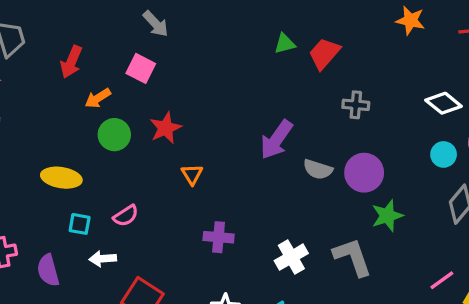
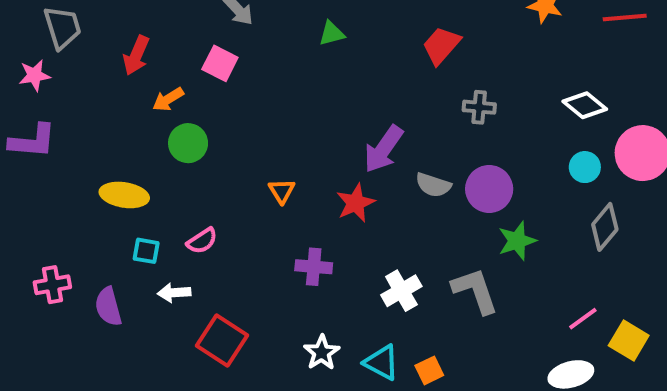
green triangle: (285, 44) -> (332, 33), moved
red star: (166, 128) -> (356, 203), moved

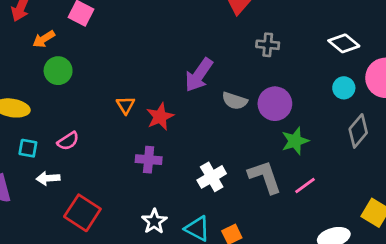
red star: (356, 203) -> (160, 117), moved
pink line: (583, 319) -> (305, 185), moved

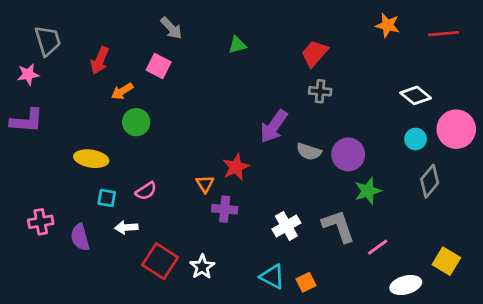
gray cross: (268, 45) -> (320, 91), moved
orange triangle: (126, 105) -> (205, 184), moved
pink line: (305, 185) -> (378, 247), moved
white star: (154, 221) -> (202, 267), moved

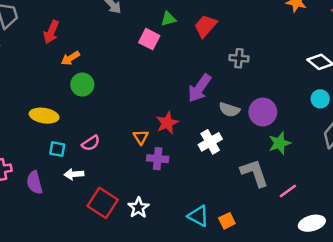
red trapezoid: (314, 53) -> (205, 26), moved
pink square: (159, 66) -> (149, 39), moved
white cross: (286, 226) -> (210, 142), moved

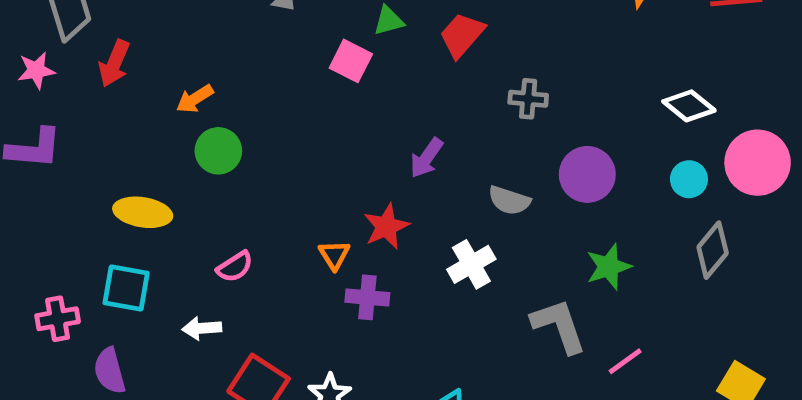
red arrow: (51, 32) -> (114, 63), moved
purple arrow: (199, 88) -> (426, 158), moved, size x0.7
purple circle: (263, 112) -> (587, 174), moved
cyan square: (57, 149) -> (126, 288), moved, size x1.5
purple semicircle: (35, 183) -> (110, 371), moved

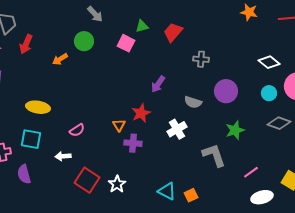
green circle: (218, 151) -> (84, 41), moved
gray diamond: (713, 250) -> (279, 123), turned 70
pink line: (625, 361) -> (251, 172), moved

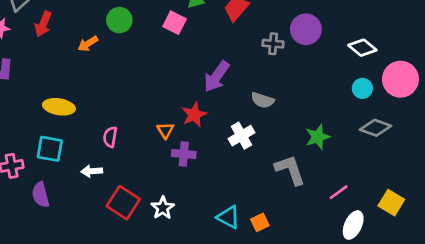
purple arrow: (158, 84) -> (217, 77), size x1.4
purple circle: (226, 91) -> (306, 29), moved
pink semicircle: (77, 130) -> (110, 137), turned 133
white ellipse: (262, 197) -> (353, 225), turned -50

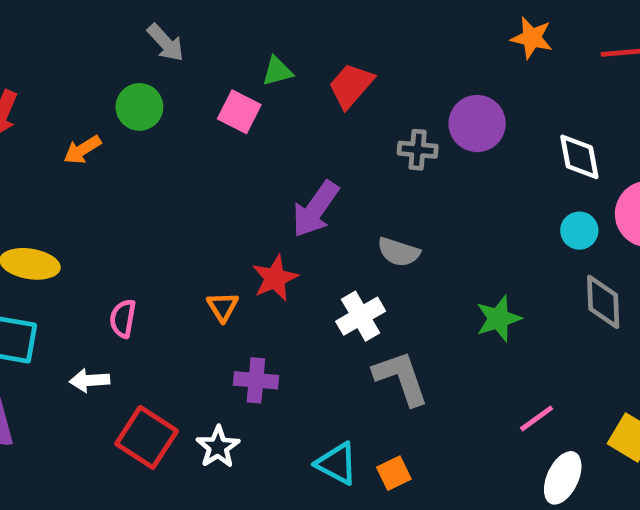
white diamond: (362, 48) -> (579, 157), turned 40
gray diamond: (376, 128) -> (603, 302), turned 68
purple cross: (184, 154) -> (256, 380), moved
gray L-shape: (290, 170) -> (401, 378), moved

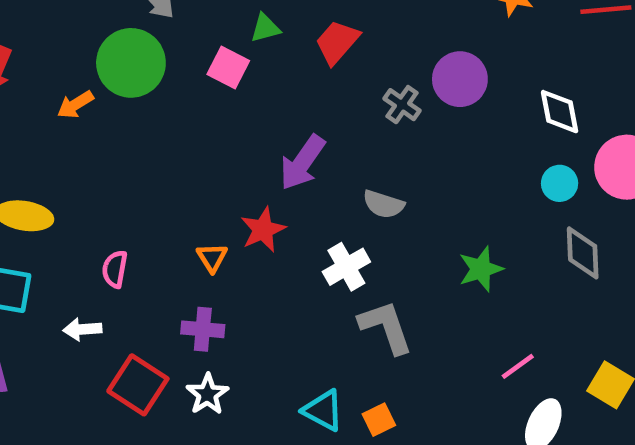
green circle: (139, 107) -> (131, 63), size x1.5
gray cross: (418, 150) -> (402, 105), turned 30
purple cross: (256, 380) -> (203, 329), moved

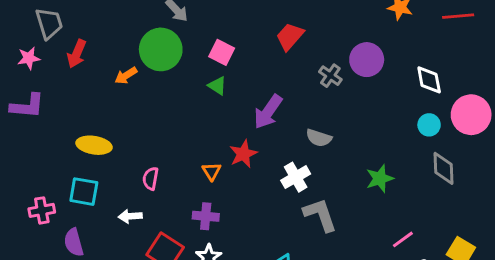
green triangle: (265, 28) -> (217, 86), moved, turned 48

